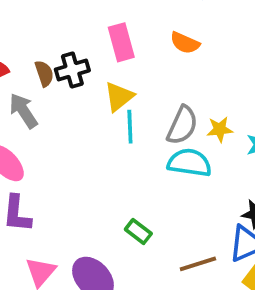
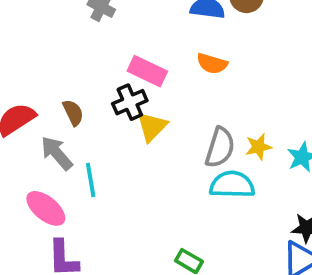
pink rectangle: (121, 42) -> (147, 71), turned -42
black cross: (72, 70) -> (130, 102), moved
cyan line: (130, 127) -> (91, 180), moved

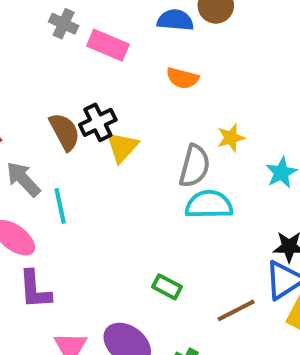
pink rectangle: (147, 71) -> (108, 45), moved
brown semicircle: (73, 113) -> (65, 132), moved, size x1.4
yellow star: (258, 147) -> (231, 138), moved

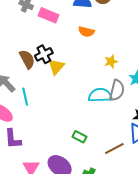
gray semicircle: (195, 166) -> (117, 90), moved

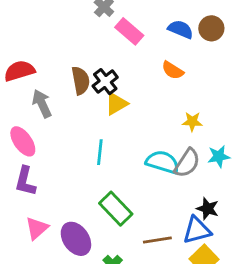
black cross: (44, 54) -> (105, 82), turned -30
cyan line: (25, 97) -> (100, 152), moved
green rectangle: (79, 137) -> (116, 209), size x1.6

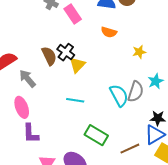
pink rectangle: (129, 31) -> (73, 14), turned 30
yellow star: (192, 122) -> (139, 52), moved
pink ellipse: (23, 141) -> (22, 107), turned 30
cyan line: (100, 152) -> (75, 100), turned -72
cyan semicircle: (162, 162) -> (119, 95), turned 60

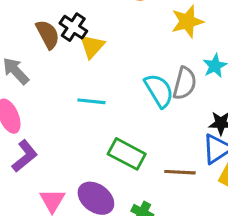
yellow star: (139, 52) -> (187, 21), size x1.5
purple L-shape: (31, 134) -> (25, 156), turned -125
brown line: (130, 149) -> (180, 172), turned 30

